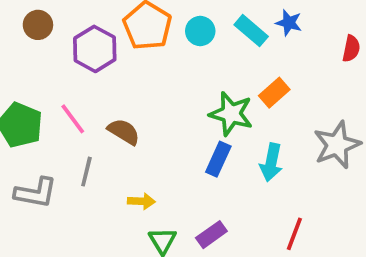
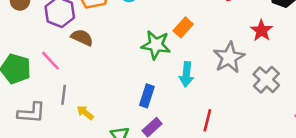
brown semicircle: (124, 132) -> (82, 37), moved
blue rectangle: (218, 159) -> (147, 96), moved
yellow arrow: (141, 201) -> (85, 113), moved, turned -138

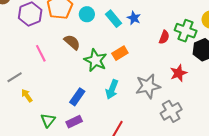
brown semicircle: (82, 37) -> (72, 42), moved
pink line: (50, 61) -> (41, 53), moved
gray line: (64, 95) -> (15, 77), turned 35

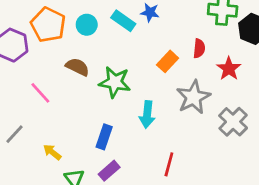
red semicircle: (164, 37) -> (199, 48), moved
orange rectangle: (120, 53) -> (168, 61), moved
yellow arrow: (27, 96) -> (52, 152), moved

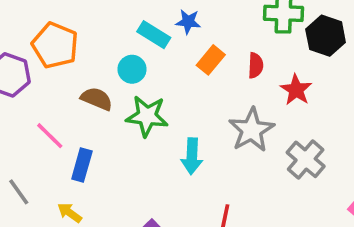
cyan circle: (87, 25) -> (132, 69), moved
orange rectangle: (168, 61) -> (211, 60), moved
gray line: (15, 134) -> (19, 192), turned -75
blue rectangle: (104, 137) -> (82, 165), moved

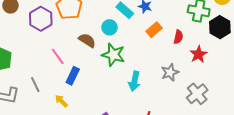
gray star: (251, 130) -> (170, 72), size x0.7

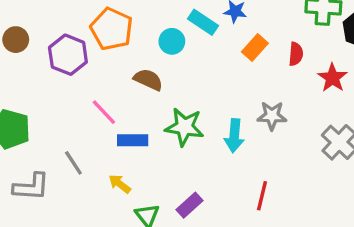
cyan circle: (110, 27) -> (172, 41), moved
green star: (113, 55) -> (185, 127), moved
gray star: (170, 72) -> (272, 116), moved, turned 30
blue rectangle: (73, 76) -> (133, 140), turned 72

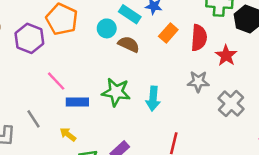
red semicircle: (296, 54) -> (199, 38), size x1.5
brown semicircle: (148, 80) -> (129, 44), moved
gray star: (272, 116) -> (198, 82), moved

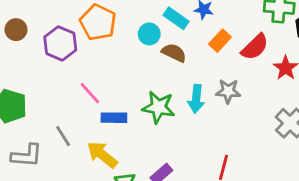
red semicircle: (199, 38) -> (255, 47), turned 40
gray star: (198, 82) -> (228, 91), moved
cyan arrow: (153, 99) -> (196, 99), moved
yellow arrow: (68, 134) -> (102, 155), size x1.6

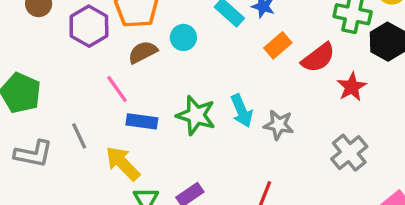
cyan circle: (149, 34) -> (183, 37), moved
brown semicircle: (174, 53) -> (143, 52), moved, turned -60
gray star: (228, 91) -> (279, 125), moved
cyan arrow: (196, 99) -> (242, 111), turned -36

